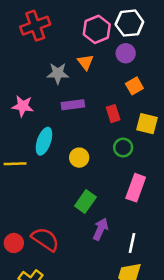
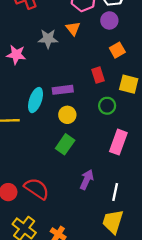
purple rectangle: (73, 105) -> (63, 90), moved
pink star: (23, 106) -> (16, 55), moved
green rectangle: (85, 202) -> (65, 144), moved

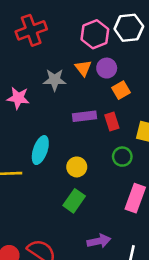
purple circle: (109, 20) -> (107, 68), moved
orange square: (117, 50) -> (121, 90), moved
purple rectangle: (63, 90) -> (85, 116), moved
purple arrow: (87, 180) -> (99, 241), turned 54

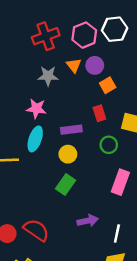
red cross: (31, 30) -> (46, 36), moved
pink star: (18, 98) -> (36, 109), moved
purple rectangle: (85, 116) -> (71, 130), moved

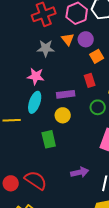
green rectangle: (66, 185) -> (49, 139), moved, turned -48

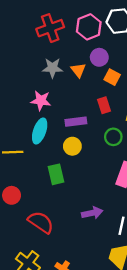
orange triangle: (68, 39) -> (78, 70), moved
orange square: (97, 56) -> (112, 77), turned -32
red circle: (11, 183) -> (12, 195), moved

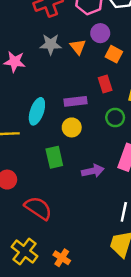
pink star: (41, 101) -> (15, 62), moved
purple arrow: (92, 213) -> (93, 171), moved

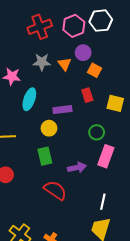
cyan ellipse: (37, 111) -> (29, 99), moved
green circle: (115, 118) -> (97, 132), moved
yellow circle: (72, 127) -> (49, 128), moved
red semicircle: (38, 208) -> (55, 190), moved

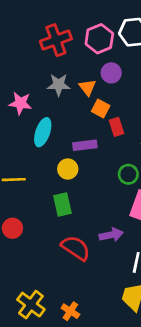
orange square: (95, 70) -> (101, 108), moved
purple arrow: (77, 168) -> (111, 235), moved

